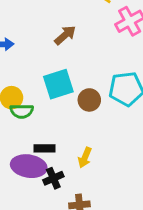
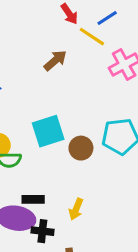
brown arrow: (65, 35) -> (55, 60), moved
black cross: (53, 178) -> (42, 231), turned 30

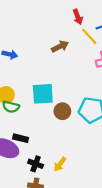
yellow arrow: (76, 209) -> (60, 164), moved
black cross: (42, 231) -> (36, 164), moved

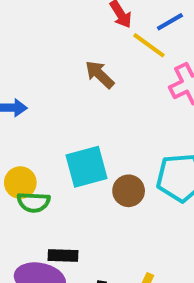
brown arrow: (60, 46) -> (100, 74), turned -98

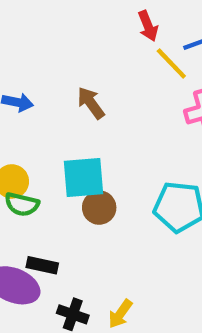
brown arrow: (100, 74) -> (91, 103), moved
brown circle: (129, 191) -> (99, 208), moved

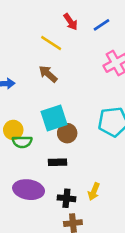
yellow line: (171, 63) -> (51, 43), moved
black rectangle: (42, 265) -> (58, 162), moved

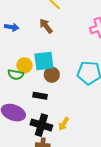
yellow circle: (13, 130) -> (24, 65), moved
black cross: (66, 198) -> (41, 125), size x1.5

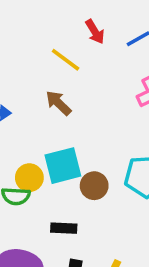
brown circle: (52, 75) -> (94, 186), moved

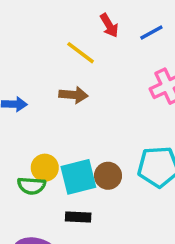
brown arrow: (58, 103) -> (73, 95), turned 140
cyan square: (63, 166) -> (78, 177), moved

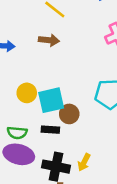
brown circle: (108, 176) -> (69, 114), moved
green semicircle: (31, 186) -> (17, 133), moved

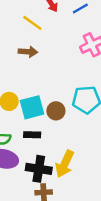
brown circle: (69, 114) -> (56, 111), moved
yellow arrow: (84, 162) -> (65, 164), size x1.6

